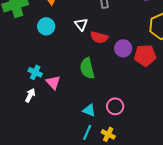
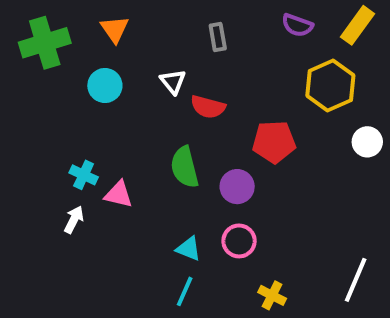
purple circle: (123, 48) -> (237, 187), moved
red pentagon: (145, 55) -> (274, 142), moved
pink triangle: (53, 82) -> (119, 194), turned -35
yellow cross: (108, 134) -> (272, 295), moved

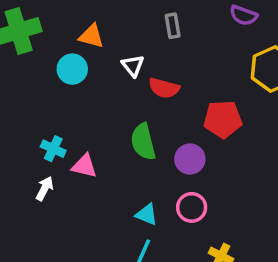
orange triangle: (115, 29) -> (91, 36), moved, turned -40

